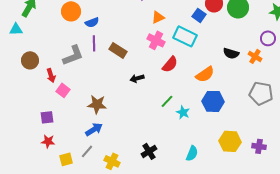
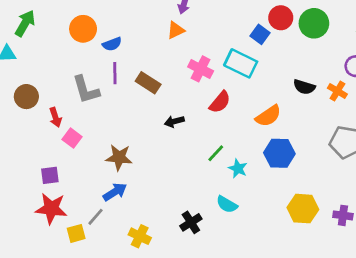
orange triangle: (158, 17) -> (176, 30), moved
gray L-shape: (73, 55) -> (86, 90), turned 95
red star: (48, 141) -> (51, 209), size x1.6
gray line: (87, 151) -> (95, 217), moved
cyan semicircle: (192, 153) -> (227, 204), moved, turned 98

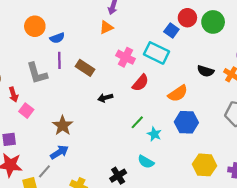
brown star: (119, 157) -> (63, 125), turned 30

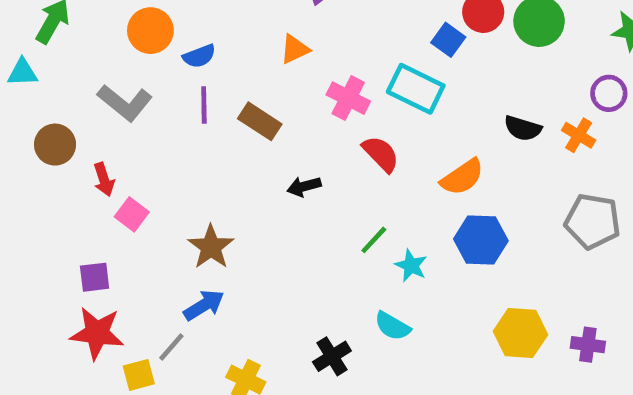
orange triangle: (106, 27) -> (295, 49), moved
gray L-shape: (37, 73) -> (125, 103), moved, turned -35
red semicircle: (140, 83) -> (381, 154), turned -84

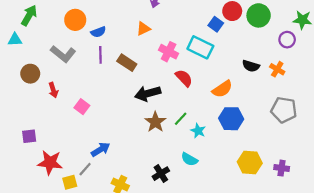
purple circle: (609, 93) -> (287, 40), moved
black arrow: (304, 186) -> (148, 93), size x1.6
pink square: (132, 214) -> (82, 107), moved
brown star: (211, 247) -> (155, 122), moved
purple square: (95, 277) -> (29, 136), moved

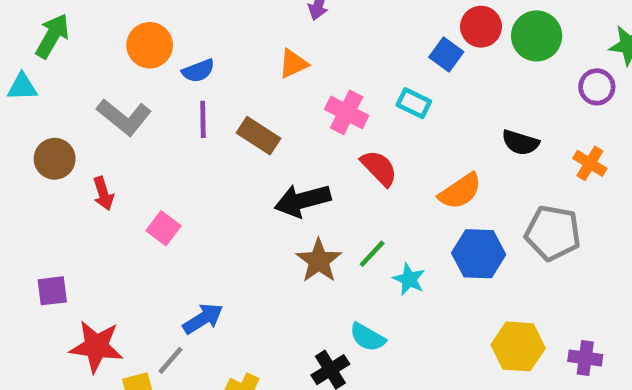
cyan rectangle: (200, 47) -> (414, 103), size x0.6
orange cross: (277, 69) -> (590, 163), moved
gray pentagon: (284, 110) -> (553, 233), moved
cyan semicircle: (189, 159) -> (367, 337), moved

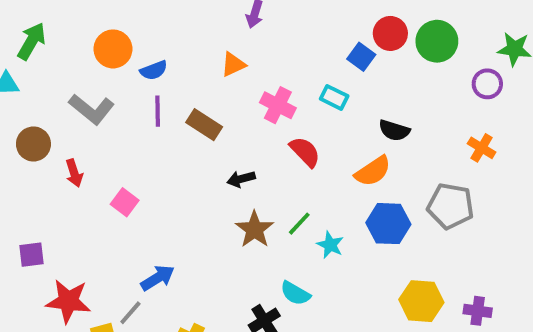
black semicircle: (520, 143) -> (394, 130), moved
black arrow: (303, 200) -> (241, 179), size x0.6

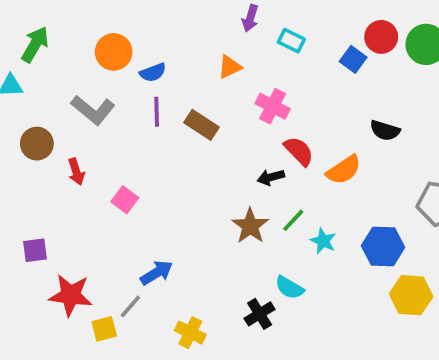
cyan rectangle: (334, 97) -> (291, 41), moved
orange semicircle: (373, 171) -> (344, 170), moved
black arrow: (241, 179) -> (271, 177), moved
blue hexagon: (388, 224) -> (383, 247), moved

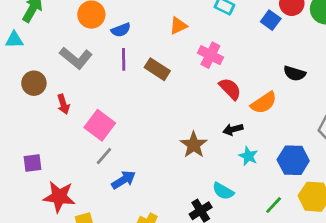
black arrow: (271, 177) -> (233, 129), moved
pink square: (125, 200) -> (100, 125), size x1.5
green line: (293, 220) -> (274, 205), moved
gray line: (130, 306) -> (104, 156), moved

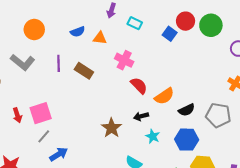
orange triangle: (178, 26) -> (100, 38), turned 32
blue semicircle: (121, 30) -> (78, 32), moved
black semicircle: (295, 73) -> (187, 110), moved, turned -42
red arrow: (63, 104) -> (17, 115), moved
pink square: (100, 125) -> (41, 113), turned 35

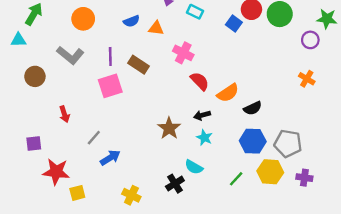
pink square: (41, 113) -> (110, 86), moved
gray pentagon: (218, 115) -> (288, 144), moved
cyan star: (153, 136) -> (204, 138), moved

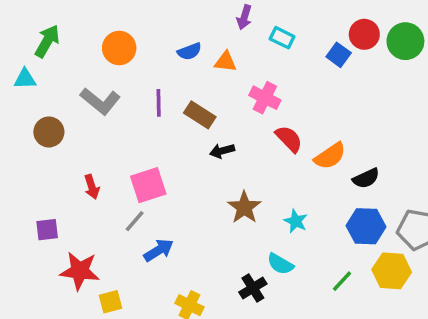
pink square: (110, 86) -> (148, 185), moved
black arrow: (202, 115) -> (222, 151), moved

